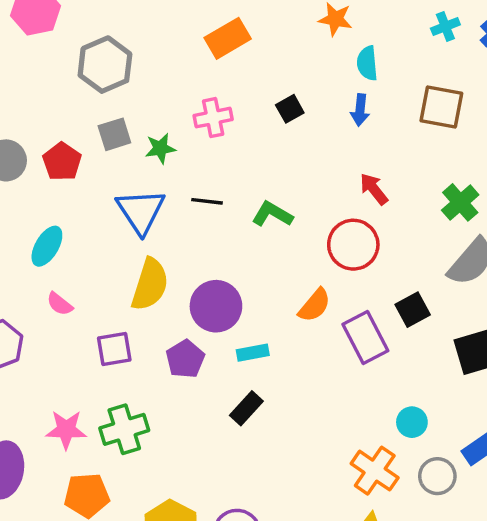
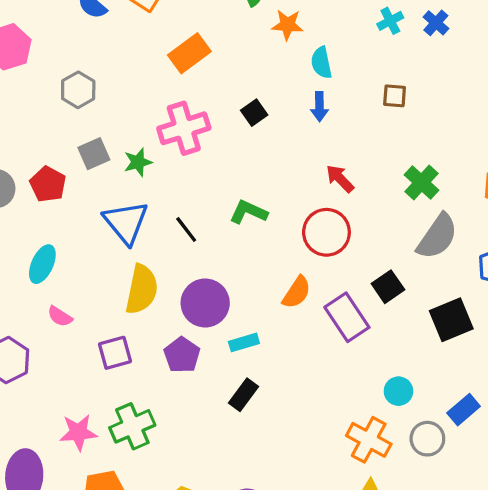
gray hexagon: (105, 65) -> (78, 90), size x0.7
brown square: (441, 107) -> (395, 96), size x0.6
pink cross: (213, 118) -> (184, 128), size x1.4
black line: (207, 201) -> (186, 229), moved, turned 52

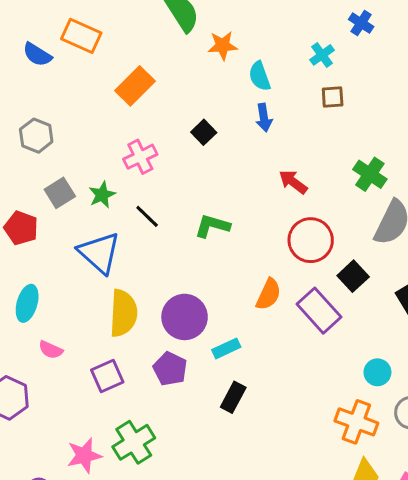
cyan cross: (390, 21) -> (322, 55), moved
pink cross: (184, 128) -> (140, 157), size x0.7
black line: (186, 229) -> (147, 216), moved
red circle: (326, 232) -> (311, 240), moved

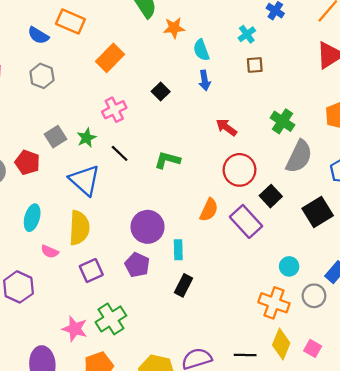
gray hexagon: (36, 136) -> (42, 76), moved
yellow semicircle: (123, 313) -> (79, 228), moved
cyan rectangle: (226, 348) -> (178, 250), turned -66
pink star: (84, 456) -> (75, 329), turned 30

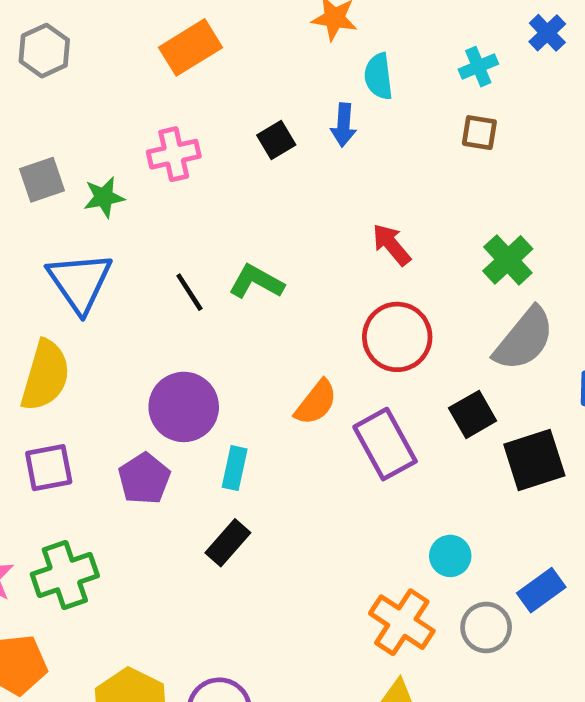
blue arrow: (205, 80) -> (344, 125), moved
black line: (120, 153) -> (189, 292), moved
black square: (271, 196) -> (473, 414), moved

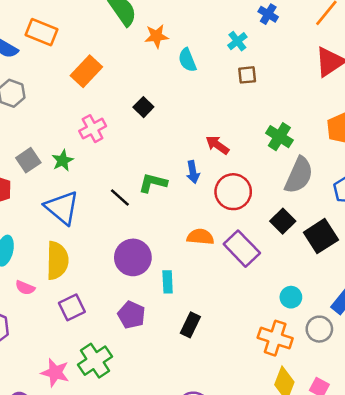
blue arrow: (344, 125) -> (193, 172), moved
orange semicircle: (316, 402) -> (200, 237), turned -108
purple pentagon: (144, 479) -> (131, 315), moved
black rectangle: (228, 543) -> (190, 325), moved

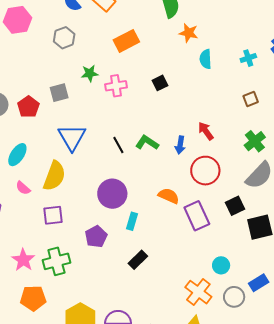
brown square: (247, 75) -> (251, 99), moved, turned -35
green star: (63, 161) -> (90, 73), moved

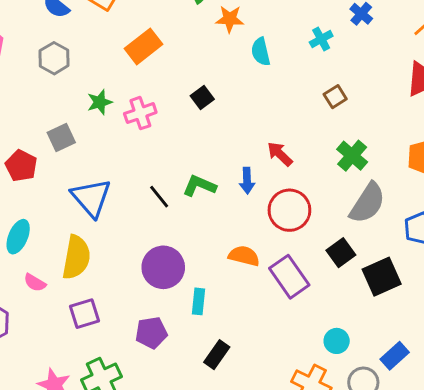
purple pentagon: (96, 237) -> (151, 333), turned 30

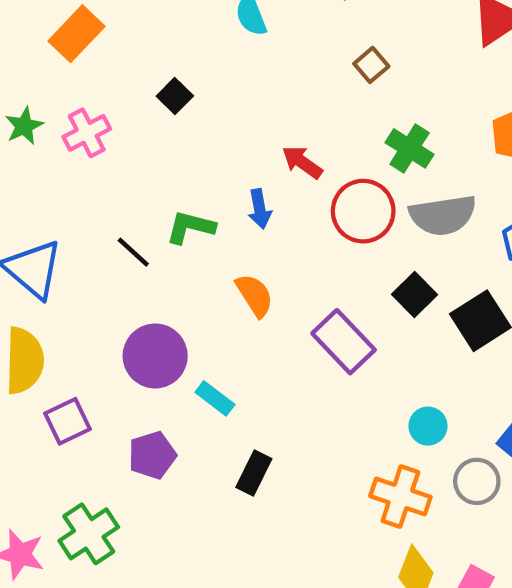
gray semicircle: (367, 203) -> (443, 215), turned 57
red circle: (289, 210) -> (363, 211), moved
orange semicircle: (244, 256) -> (255, 295), moved, turned 52
cyan rectangle: (199, 301) -> (215, 398), turned -50
purple square: (85, 314) -> (67, 421), moved

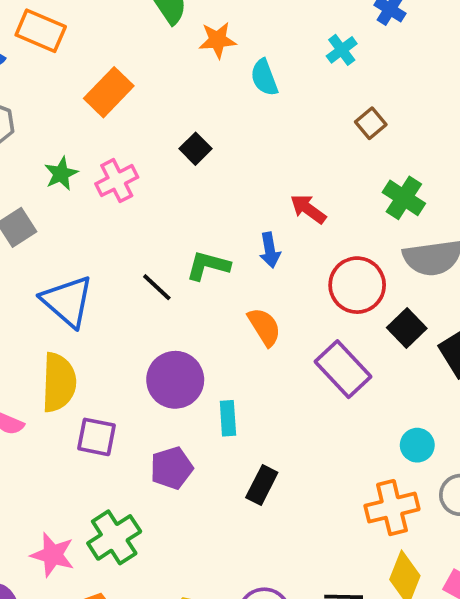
red circle: (363, 211) -> (357, 285), moved
cyan rectangle: (215, 398) -> (228, 418), turned 48
purple square: (67, 421) -> (97, 437), turned 36
orange cross: (400, 497) -> (392, 508), turned -33

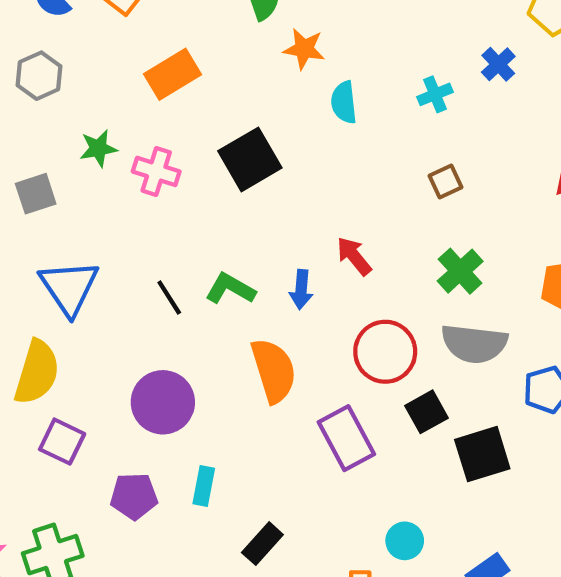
black square: (196, 149) -> (250, 159), size x1.8
pink cross: (117, 181) -> (156, 171), turned 30
orange semicircle: (264, 327) -> (274, 371), size x1.4
cyan rectangle: (228, 418) -> (204, 486), moved
black rectangle: (262, 485) -> (262, 544), moved

